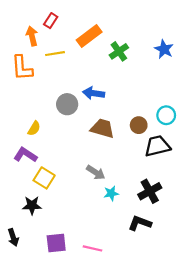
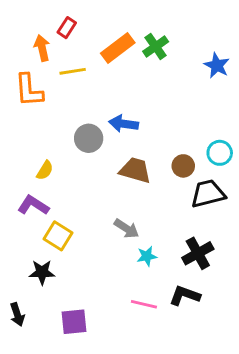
green cross: (119, 51) -> (156, 47), moved
pink line: (92, 248) -> (144, 304), moved

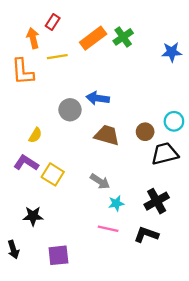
blue star: (217, 65) -> (172, 52), turned -30
yellow square: (58, 236) -> (53, 174), moved
pink line: (144, 304) -> (108, 229), moved

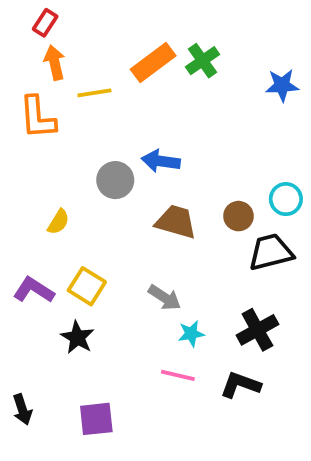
red rectangle: (53, 22) -> (45, 23), moved
purple L-shape: (26, 163) -> (34, 290), moved
black star: (33, 216) -> (77, 337), moved, turned 30

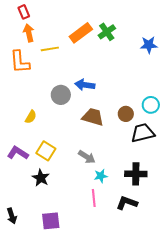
red rectangle: (45, 23) -> (24, 12), turned -56
black cross: (257, 330) -> (136, 174), turned 30
pink line: (178, 375) -> (94, 198), turned 72

